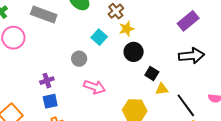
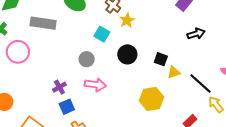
black circle: (134, 52) -> (127, 54), moved
black arrow: (192, 56) -> (196, 34), size x0.7
pink arrow: (94, 87) -> (95, 85), moved

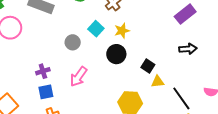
yellow star: (127, 20) -> (122, 31), moved
gray circle: (87, 59) -> (73, 42), moved
pink arrow: (95, 85) -> (78, 77), turned 105

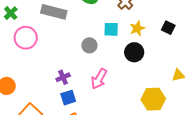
cyan square: (96, 29) -> (111, 29), turned -35
black square: (148, 66) -> (168, 28), moved

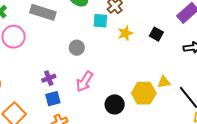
cyan square: (111, 29) -> (100, 21), moved
black circle: (134, 52) -> (115, 104), moved
yellow hexagon: (153, 99) -> (144, 93), moved

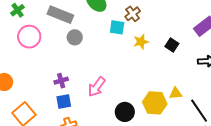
gray circle: (77, 48) -> (75, 37), moved

